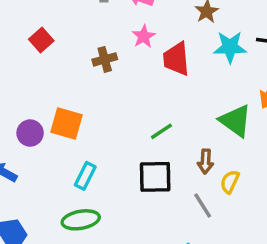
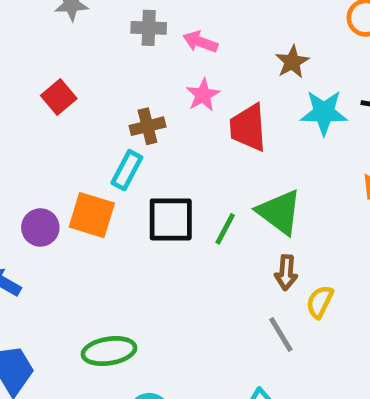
green triangle: (235, 121) -> (279, 212), moved
green line: (161, 131) -> (225, 229), turned -30
cyan rectangle: (85, 176) -> (127, 170), moved
black square: (155, 177) -> (171, 219), moved

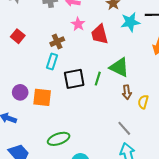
orange square: (92, 215) -> (42, 97), moved
gray line: (281, 335) -> (124, 128), moved

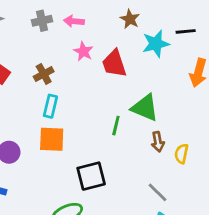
brown cross: (57, 42) -> (44, 74), moved
black square: (74, 79) -> (91, 176), moved
orange square: (42, 97) -> (52, 139), moved

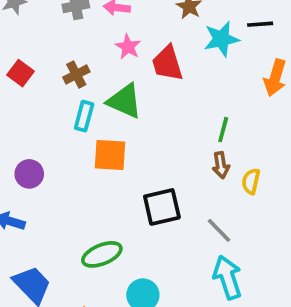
green triangle: (145, 108) -> (125, 101), moved
green line: (116, 126) -> (223, 130), moved
orange square: (52, 139) -> (110, 155), moved
black square: (91, 176) -> (162, 207), moved

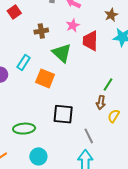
red square: (20, 73) -> (14, 12), moved
cyan rectangle: (84, 116) -> (24, 62), moved

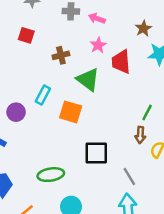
red square: (14, 12) -> (26, 35), turned -32

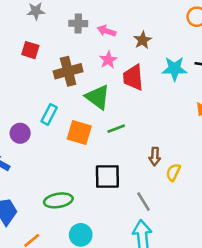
brown star: (143, 28) -> (143, 40), moved
brown cross: (61, 55) -> (68, 71), size x1.5
green line: (147, 112) -> (116, 129), moved, turned 42

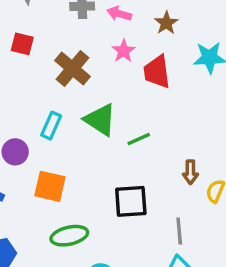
brown cross: (68, 71) -> (72, 68), turned -32
green triangle: (98, 97) -> (100, 120), moved
orange square: (79, 132) -> (50, 186), moved
gray line: (144, 202) -> (179, 231), turned 30

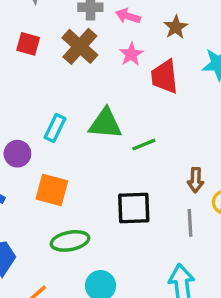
brown cross: (72, 68) -> (80, 46), moved
green triangle: (100, 120) -> (105, 124), turned -30
gray line: (179, 231) -> (190, 223), moved

